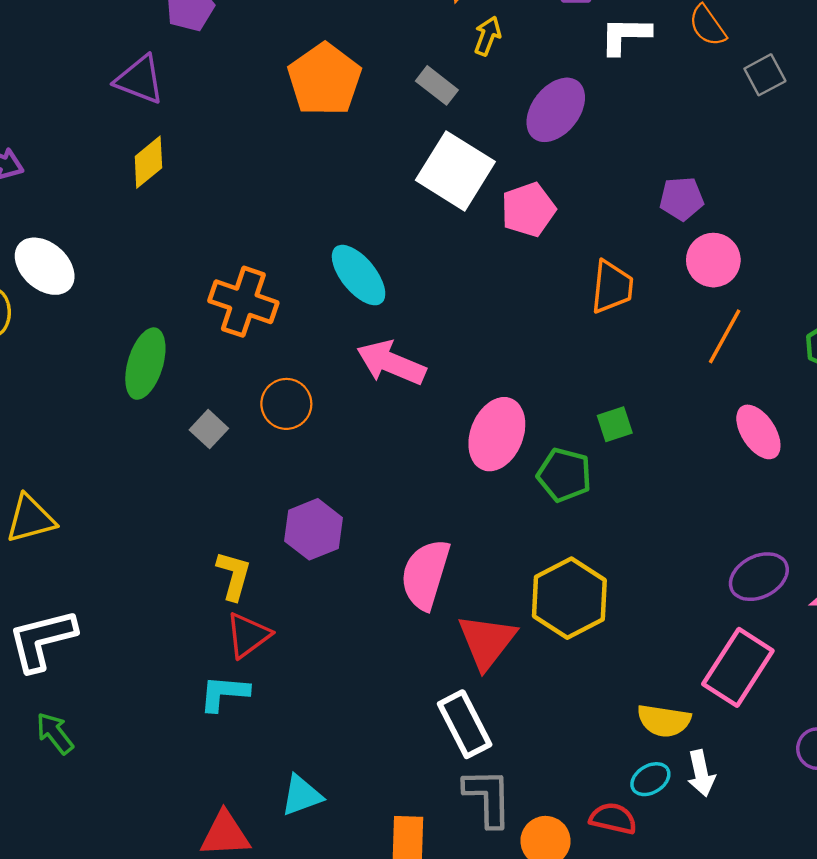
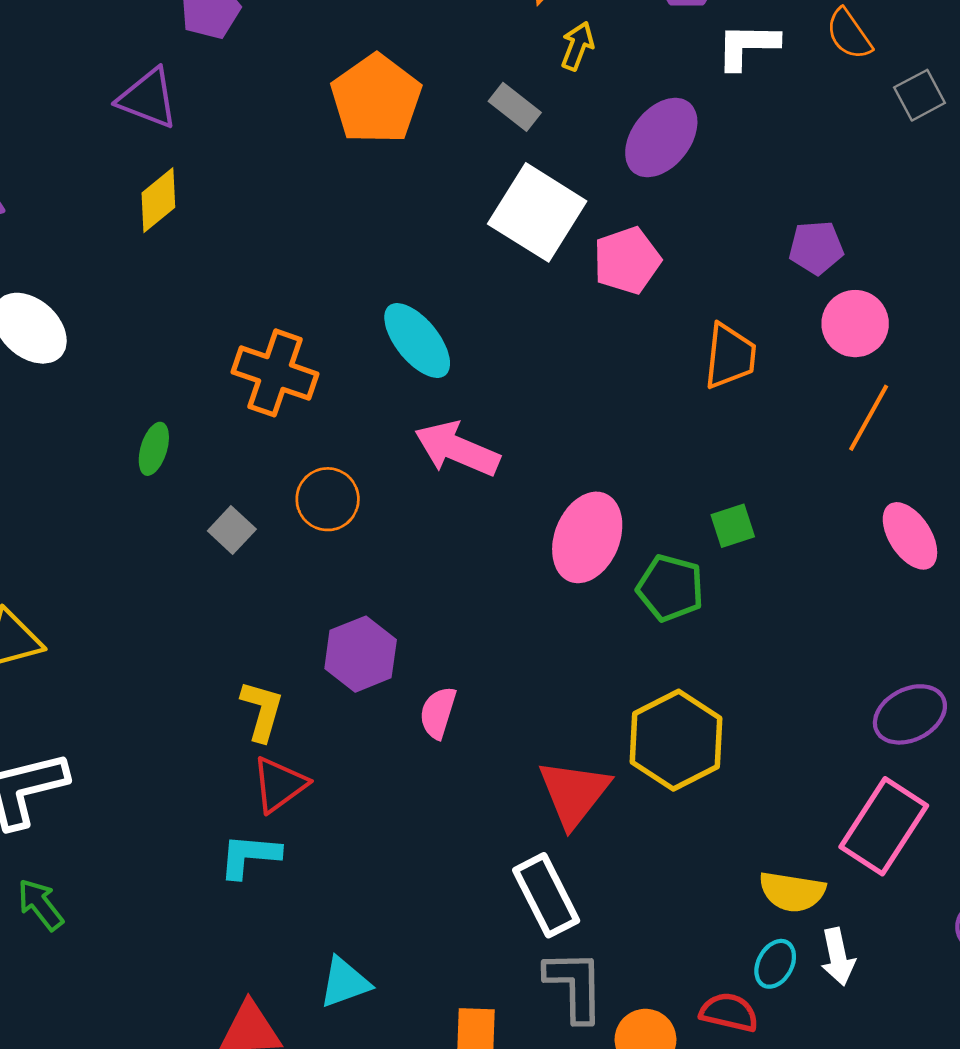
green ellipse: (145, 364) -> (154, 449), size x0.6
pink semicircle: (425, 574) -> (438, 713), moved, size x0.6
cyan ellipse: (650, 779) -> (775, 964), turned -30

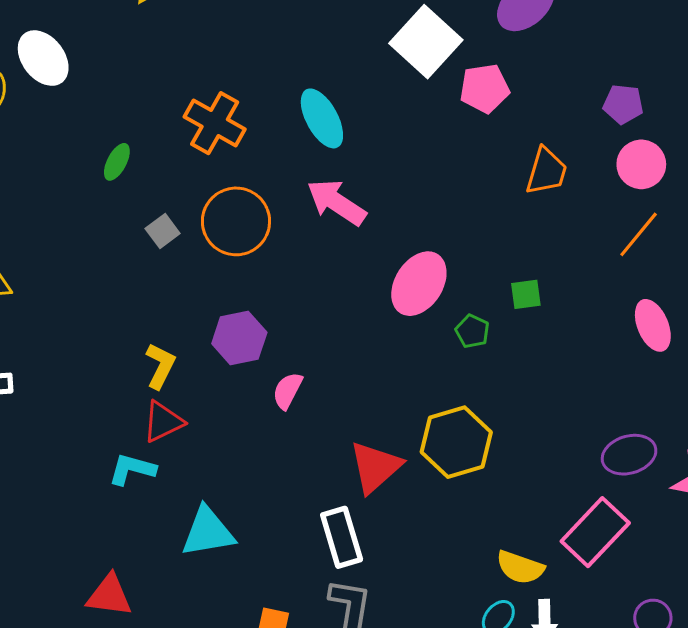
orange circle: (328, 499) -> (236, 221), size x1.5
green pentagon: (670, 588) -> (472, 331), size x0.7
cyan triangle: (345, 982) -> (208, 532), moved, size x1.4

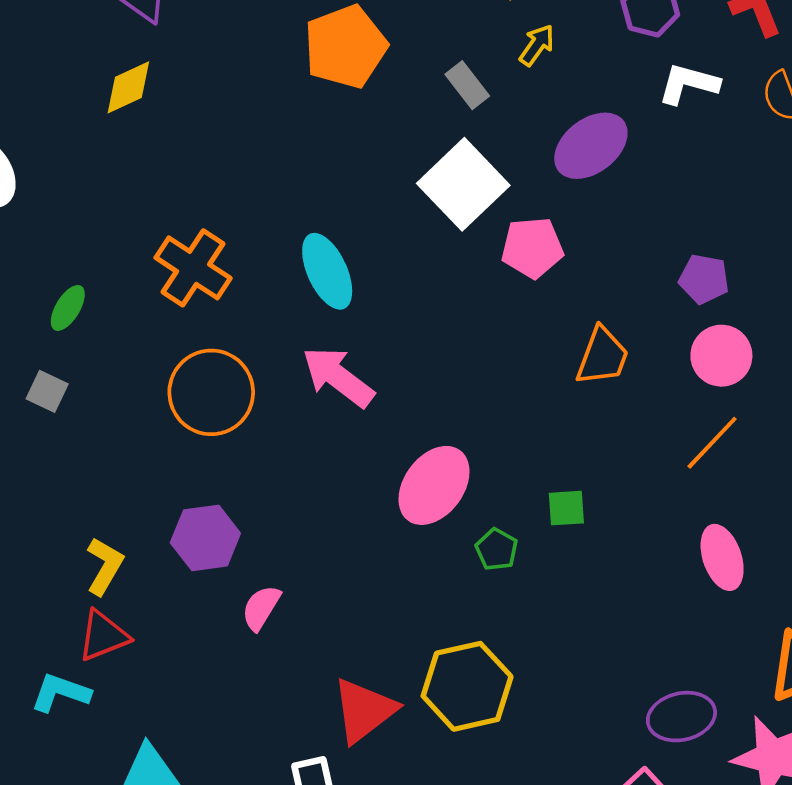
gray square: (163, 231) -> (47, 391), moved, turned -32

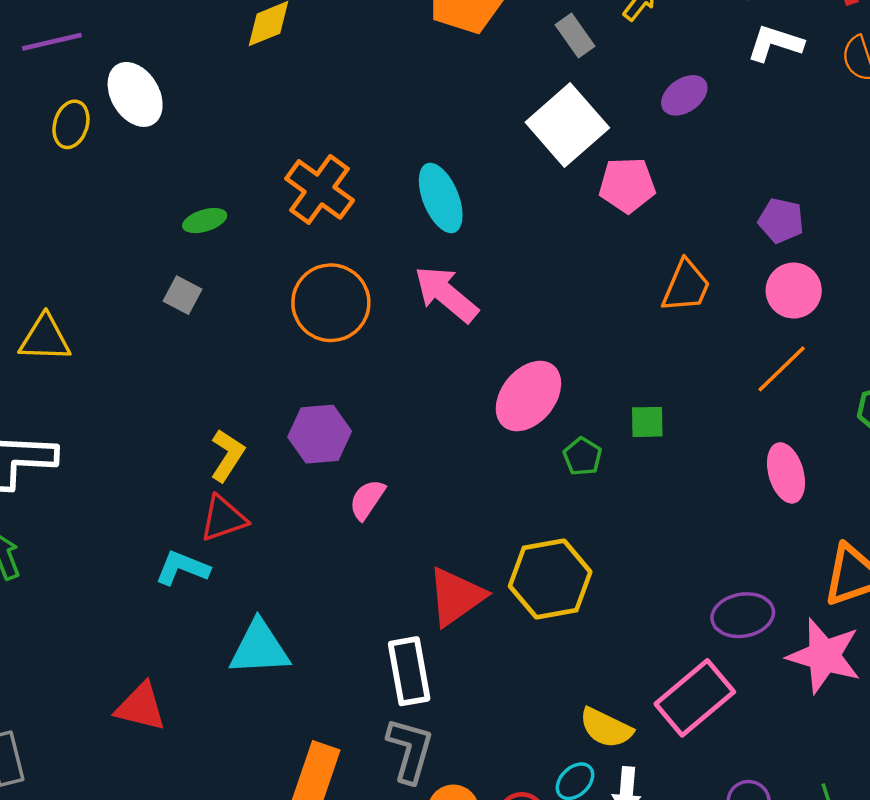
purple ellipse: (591, 146) -> (684, 95), size x0.7
green ellipse: (68, 308) -> (205, 221), turned 39

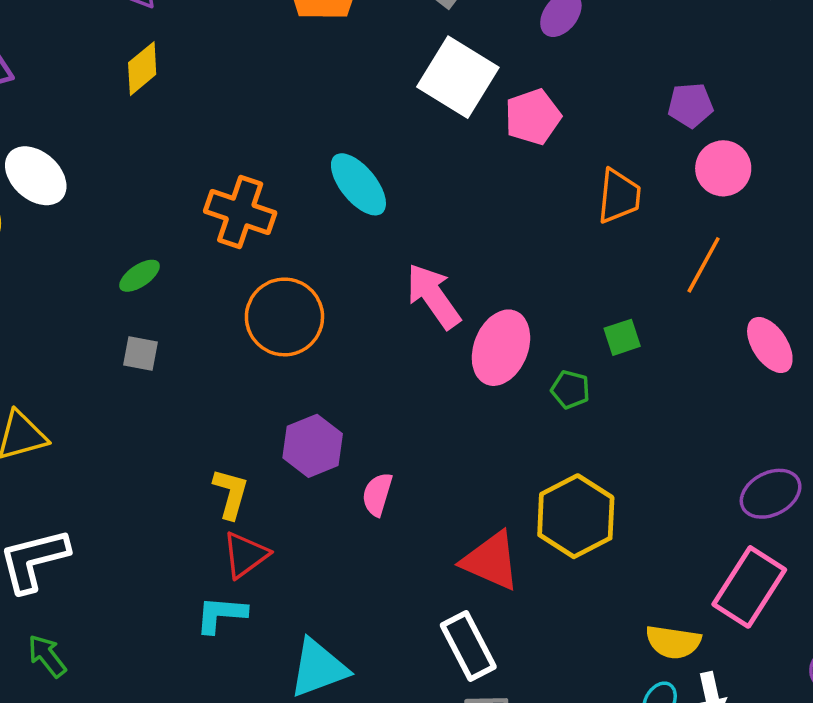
pink arrow: (446, 294) -> (433, 296), moved, turned 32
orange line: (782, 369) -> (704, 265), moved
red triangle: (456, 597) -> (491, 561), turned -44

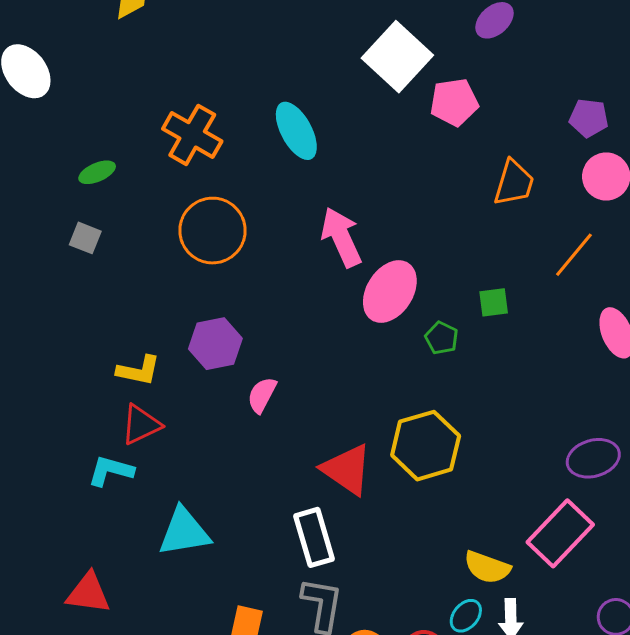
yellow L-shape: (231, 494) -> (139, 371), turned 75

